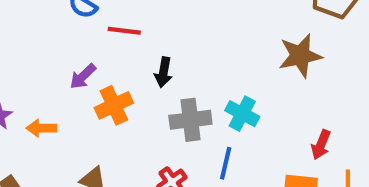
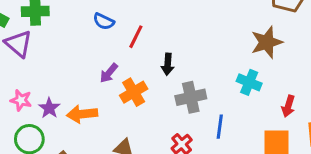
red line: (124, 31) -> (136, 37), turned -65
cyan cross: (242, 114) -> (249, 82), moved
orange arrow: (41, 128) -> (82, 114), size x1.4

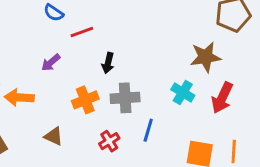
red line: (136, 37) -> (82, 32), turned 35
orange cross: (134, 92) -> (85, 100), moved
red arrow: (288, 106) -> (222, 98), moved, size x1.5

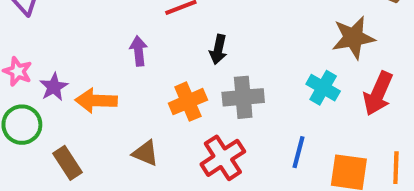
purple arrow: (51, 63) -> (139, 51), turned 126
blue line: (148, 130) -> (299, 152), moved
red cross: (109, 141) -> (223, 158), size x1.5

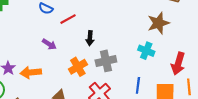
purple arrow: (139, 51) -> (49, 44), turned 136
red arrow: (378, 94) -> (178, 64), moved

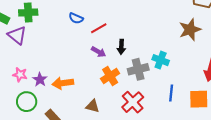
purple arrow: (49, 44) -> (98, 52), moved
cyan cross: (146, 51) -> (161, 60), moved

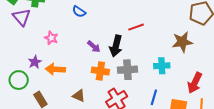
red line: (99, 28) -> (136, 27), moved
black arrow: (121, 47) -> (116, 46), size x1.5
cyan cross: (161, 60) -> (162, 66), moved, turned -35
pink star: (20, 75) -> (51, 38), moved
orange cross: (110, 76) -> (100, 71), turned 30

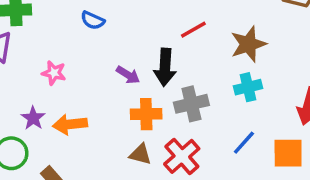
brown star: (182, 42) -> (248, 44), moved
brown triangle: (79, 96) -> (140, 154), moved
blue line: (154, 97) -> (244, 143), turned 35

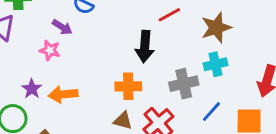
purple arrow: (128, 75) -> (62, 27), moved
gray cross: (191, 104) -> (184, 84), moved

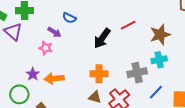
black arrow: (145, 47) -> (102, 38), moved, turned 30

